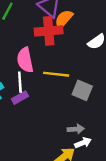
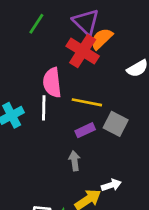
red cross: (49, 31) -> (83, 51), turned 32
purple rectangle: (20, 98) -> (85, 130), moved
gray arrow: (76, 129) -> (74, 161), moved, turned -98

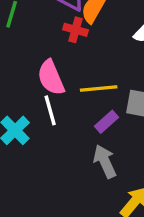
red cross: (83, 51) -> (75, 30), size x0.6
gray arrow: (74, 161) -> (105, 161), size x1.4

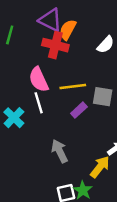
red cross: (75, 30) -> (55, 45), size x1.5
gray arrow: (105, 161) -> (60, 151), moved

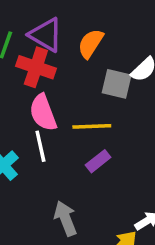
purple triangle: (50, 20) -> (46, 35), moved
red cross: (55, 45) -> (36, 67), moved
gray square: (103, 97) -> (117, 84), moved

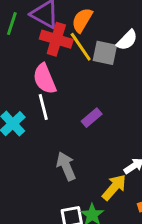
red cross: (36, 67) -> (56, 39), moved
yellow line: (92, 126) -> (81, 47), moved, turned 60

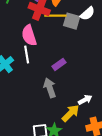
yellow line: (81, 47) -> (55, 16), turned -60
gray arrow: (66, 166) -> (50, 88), moved

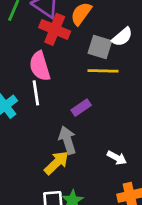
yellow line: (55, 16) -> (103, 71), moved
white arrow: (85, 100) -> (117, 158), turned 56
yellow arrow: (71, 113) -> (57, 163), moved

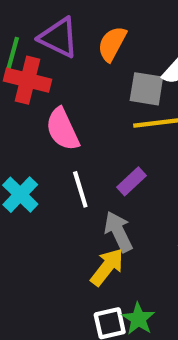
red cross: (55, 29) -> (28, 80), moved
white line: (36, 93) -> (80, 189), moved

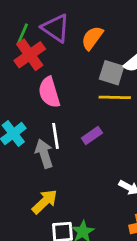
red cross: (28, 80) -> (30, 55), turned 32
gray arrow: (118, 232) -> (44, 154), moved
yellow arrow: (107, 267) -> (45, 202), moved

